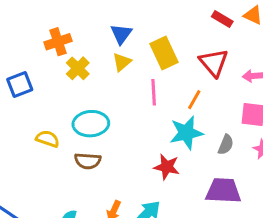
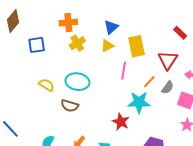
gray semicircle: (226, 145) -> (168, 87), moved

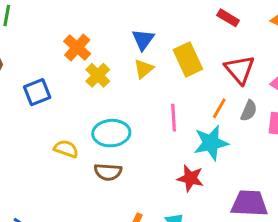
orange cross: (68, 23) -> (77, 47), turned -30
red rectangle: (180, 33) -> (228, 18), moved
pink line: (124, 71) -> (174, 118), moved

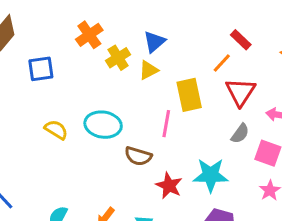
yellow rectangle: (188, 59) -> (189, 95), moved
yellow cross: (98, 75) -> (118, 58), moved
orange line: (219, 108) -> (222, 63), moved
cyan star: (211, 143) -> (211, 175), moved
brown semicircle: (108, 172) -> (138, 156), moved

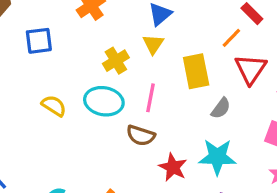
yellow cross: (118, 58) -> (116, 61), moved
yellow triangle: (148, 70) -> (153, 44), turned -30
pink line: (166, 124) -> (150, 98), moved
gray semicircle: (240, 134) -> (221, 108), moved

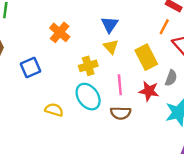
yellow cross: (116, 61) -> (88, 66), turned 30
cyan ellipse: (104, 101) -> (88, 97), turned 60
red star: (173, 167) -> (149, 91), moved

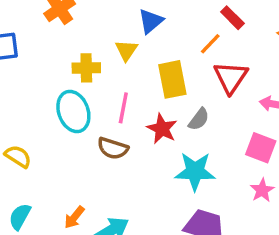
blue triangle: (110, 25) -> (151, 21), moved
yellow semicircle: (54, 110) -> (18, 156), moved

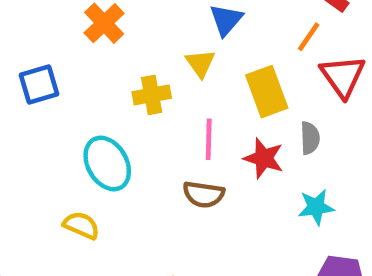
cyan ellipse: (73, 111) -> (107, 163), moved
gray semicircle: (199, 119) -> (310, 138), turned -30
cyan star: (195, 171) -> (316, 207), size x0.7

